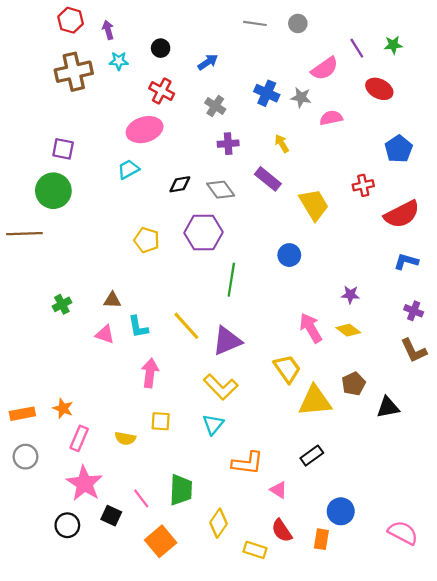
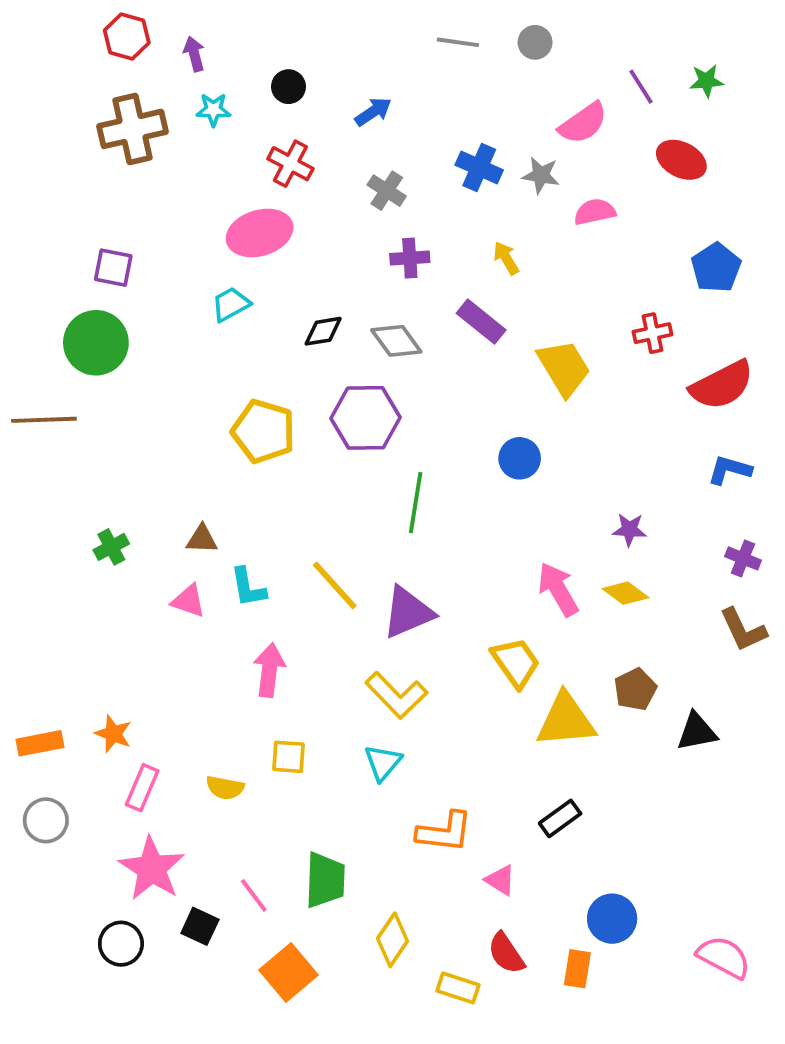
yellow pentagon: (147, 240) -> (263, 431), size x1.4

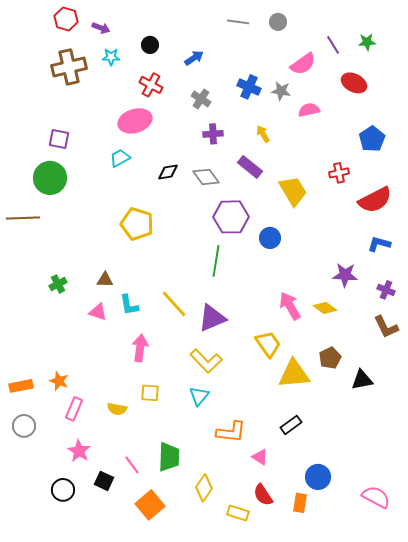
purple arrow: (194, 54) -> (101, 28), turned 126
purple hexagon: (366, 418) -> (231, 217), moved
purple star: (629, 530) -> (345, 275), moved, size x1.4
pink star: (152, 869) -> (79, 451), size x0.7

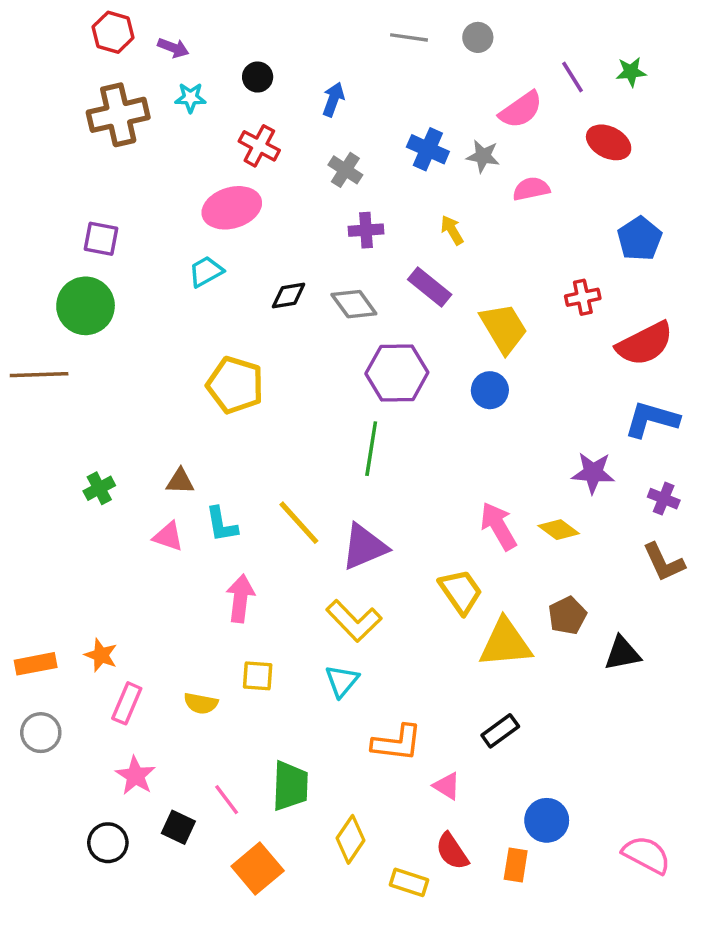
blue arrow: (194, 58) -> (333, 99), turned -36
blue circle: (270, 238) -> (490, 390), moved
blue L-shape: (379, 244) -> (652, 419), size x1.4

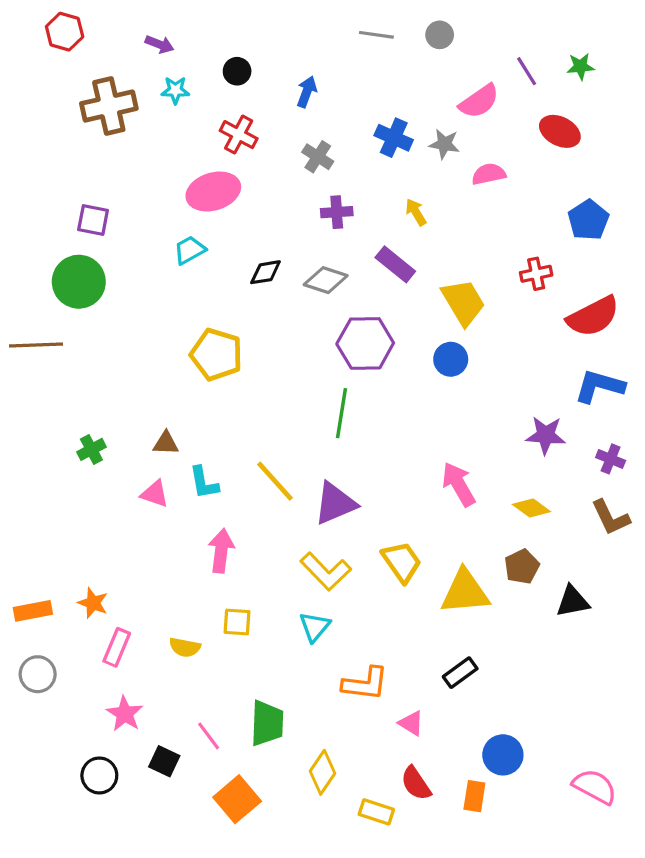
red hexagon: (113, 32) -> (65, 32), moved
gray diamond: (354, 304) -> (326, 280), turned -36
yellow diamond: (559, 530) -> (531, 508), moved
yellow trapezoid: (461, 591) -> (402, 562), moved

